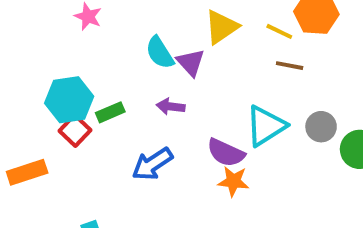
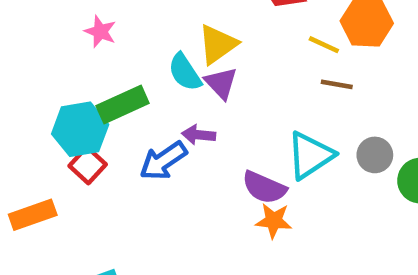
yellow triangle: (222, 27) -> (218, 44), moved
green rectangle: (110, 112) -> (123, 104), moved, size x1.5
blue arrow: (152, 164) -> (163, 161), moved

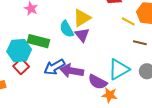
brown line: (337, 84) -> (140, 43), moved
green rectangle: (123, 104) -> (38, 41), turned 35
purple arrow: (199, 135) -> (72, 71), moved, size x1.6
orange star: (274, 221) -> (110, 95), moved

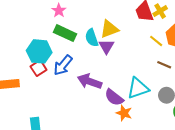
green rectangle: (38, 41) -> (65, 33), moved
blue arrow: (54, 67) -> (63, 65), moved, turned -30

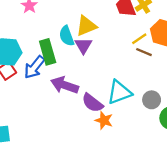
green rectangle: (65, 33) -> (48, 52), moved, turned 50
yellow line: (156, 41) -> (139, 39), turned -72
brown line: (164, 65) -> (144, 52), moved

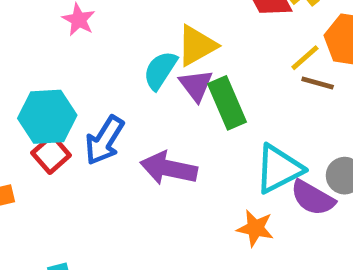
cyan semicircle: (67, 36) -> (160, 70), turned 60
green rectangle: (48, 52) -> (227, 103), moved
purple semicircle: (92, 103) -> (313, 198), moved

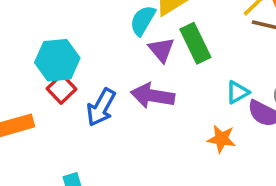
purple triangle: (196, 85) -> (161, 50), moved
blue arrow: (104, 140) -> (101, 107), moved
cyan triangle: (279, 169) -> (238, 92), size x0.6

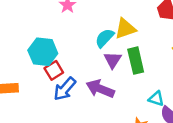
red square: (61, 89) -> (54, 70), moved
cyan triangle: (238, 92) -> (156, 99), turned 35

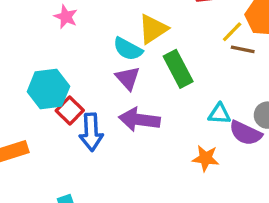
cyan semicircle: (105, 38) -> (128, 49), turned -90
purple triangle: (113, 60) -> (128, 78), moved
blue arrow: (65, 89) -> (91, 132), turned -30

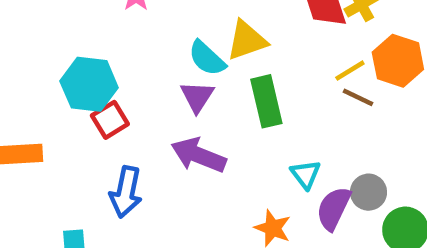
cyan triangle: (219, 114) -> (306, 174), turned 35
blue arrow: (91, 132) -> (126, 192), moved
purple semicircle: (246, 133) -> (334, 208), turned 76

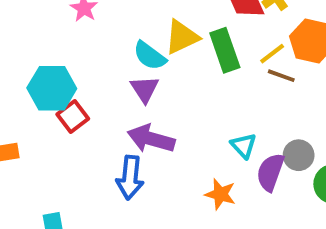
green rectangle: (266, 101) -> (225, 50), moved
blue arrow: (126, 192) -> (130, 178), moved

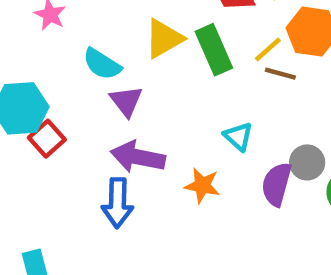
cyan semicircle: (150, 56) -> (102, 64), moved
cyan triangle: (244, 146) -> (238, 136), moved
orange star: (220, 194) -> (202, 185), moved

